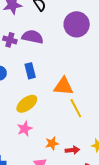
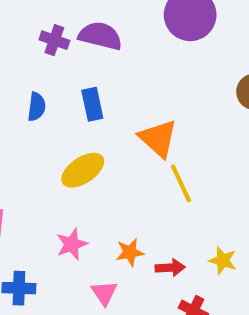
orange triangle: (63, 86) -> (158, 138), turned 35
pink star: (25, 129) -> (72, 244), moved

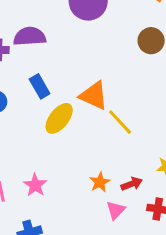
yellow ellipse: (83, 170) -> (59, 118), moved
pink star: (72, 244) -> (35, 185), moved
pink triangle: (104, 293) -> (116, 210), moved, turned 36

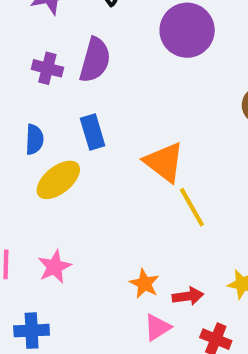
purple semicircle: (30, 36) -> (95, 60), turned 96
yellow ellipse: (59, 118) -> (58, 180), moved
orange star: (100, 182) -> (144, 284), turned -30

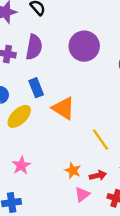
purple circle: (187, 30) -> (84, 46), moved
orange triangle: (164, 162) -> (64, 108), moved
yellow line: (192, 207) -> (100, 140), moved

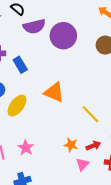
purple semicircle: (34, 47) -> (34, 26), moved, turned 75
blue rectangle: (36, 88) -> (20, 65), moved

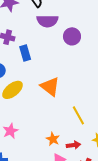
purple circle: (63, 36) -> (72, 36), size x0.7

